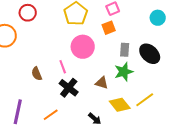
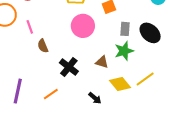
pink line: (63, 67) -> (30, 27), moved
brown semicircle: (37, 74) -> (43, 46), moved

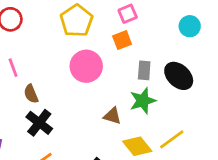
black cross: (69, 67) -> (39, 123), moved

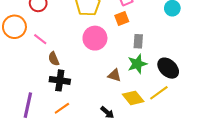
pink line: (13, 68) -> (40, 39), turned -32
black ellipse: (179, 76) -> (168, 68), moved
black cross: (39, 123) -> (60, 80), turned -30

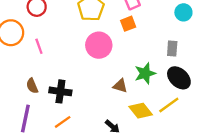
pink line: (40, 39) -> (39, 46), turned 32
gray rectangle: (138, 41) -> (172, 49), moved
brown semicircle: (54, 59) -> (32, 86), moved

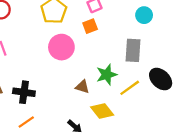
gray rectangle: (172, 49) -> (133, 50), size x1.5
black ellipse: (179, 78) -> (161, 79), moved
yellow line: (169, 105) -> (130, 88), moved

